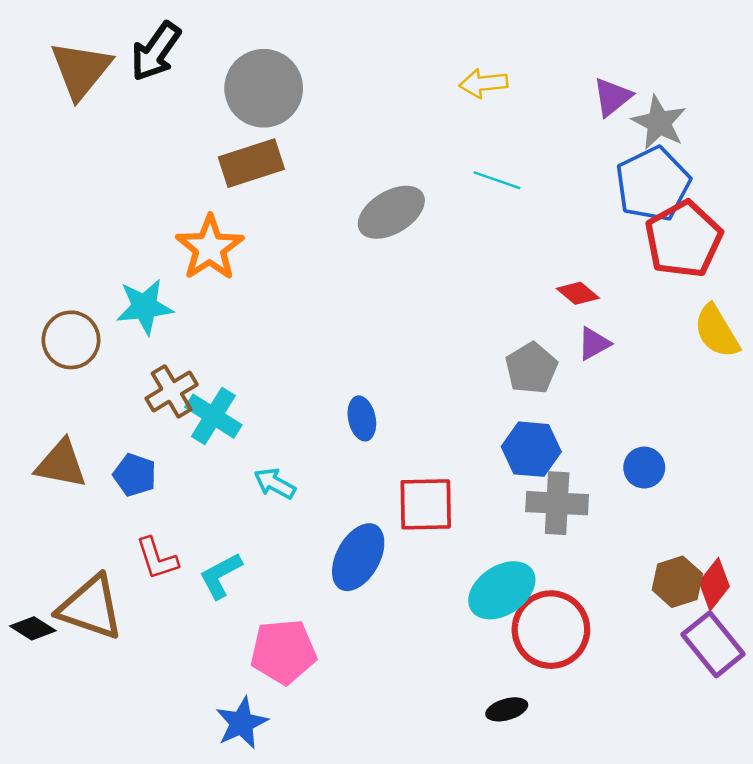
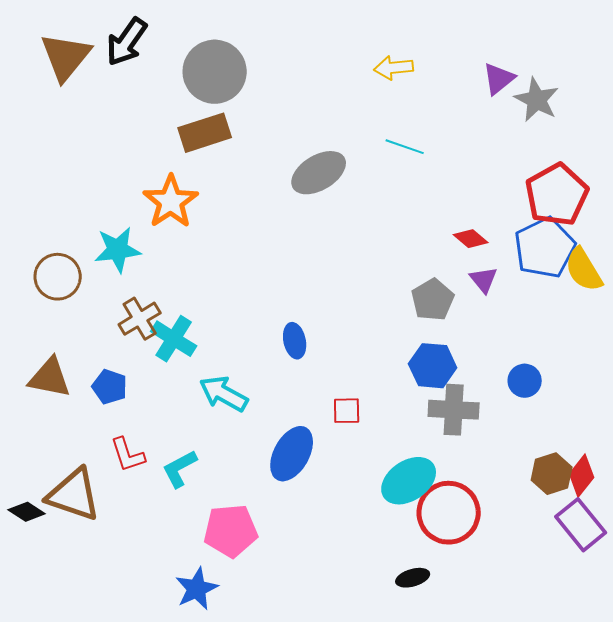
blue pentagon: (653, 184) -> (545, 248), moved
purple triangle: (594, 344) -> (484, 280), turned -40
cyan arrow: (275, 484) -> (224, 394), size x1.4
red square: (426, 504) -> (347, 411), size x0.6

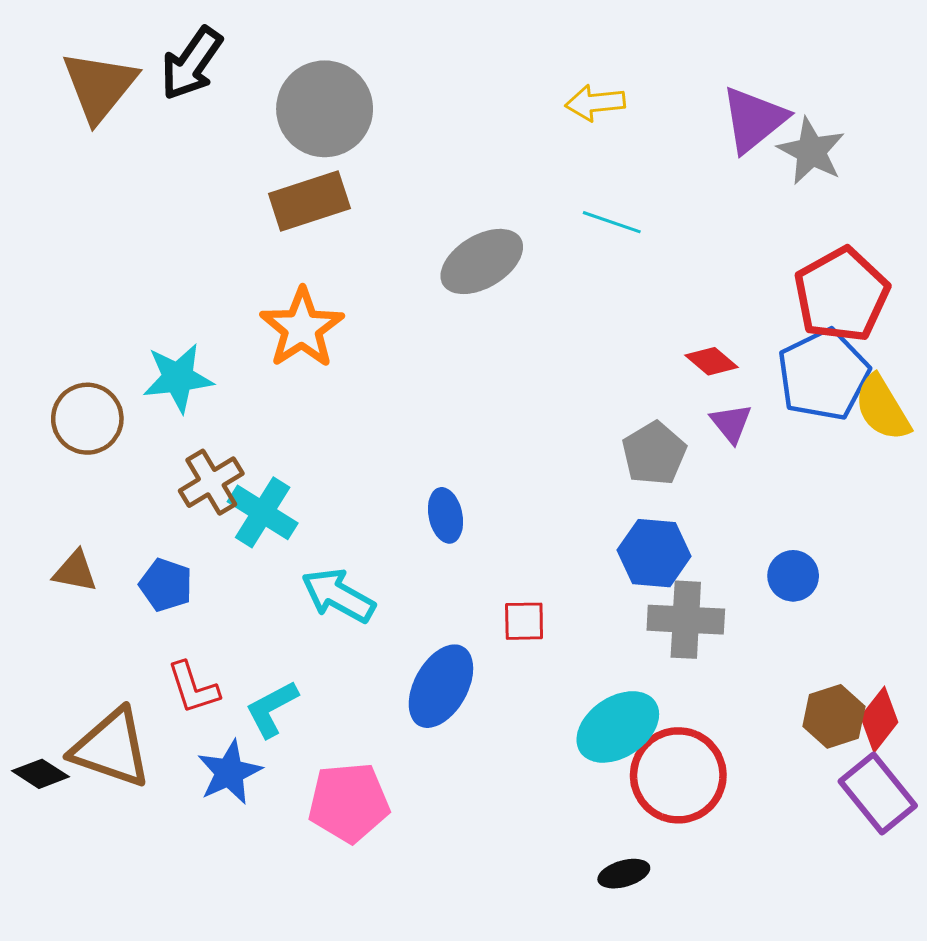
purple triangle: (499, 79) -> (754, 119), size x1.4
orange star: (171, 202) -> (302, 328), moved
brown triangle: (50, 378) -> (75, 571), size x0.7
blue star: (197, 589) -> (229, 772), moved

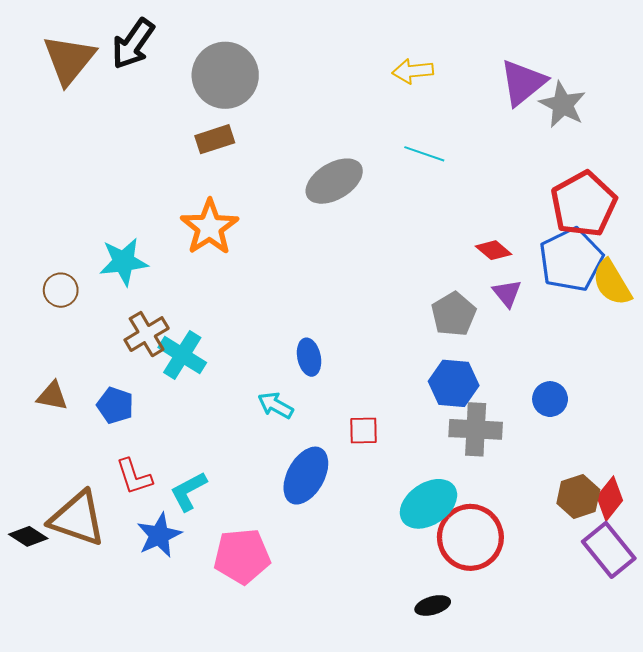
brown rectangle: (309, 201) -> (215, 139), size x0.7
brown circle: (87, 419) -> (61, 290), size x0.7
cyan arrow: (338, 595) -> (275, 405), moved, size x0.7

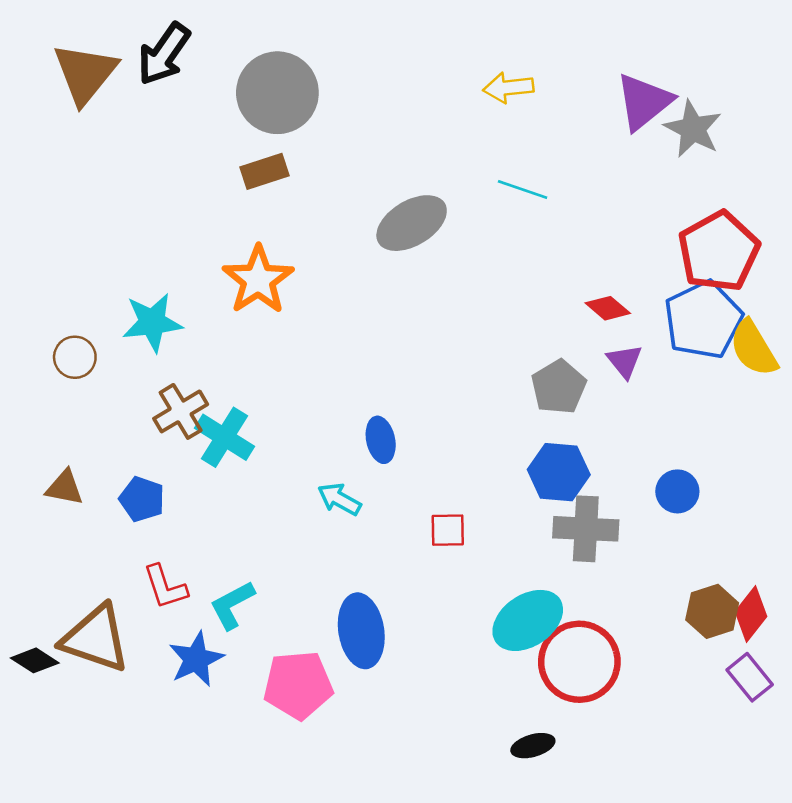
blue ellipse: (306, 476) -> (361, 631), moved, turned -38
purple rectangle: (609, 550) -> (750, 677), size x0.7

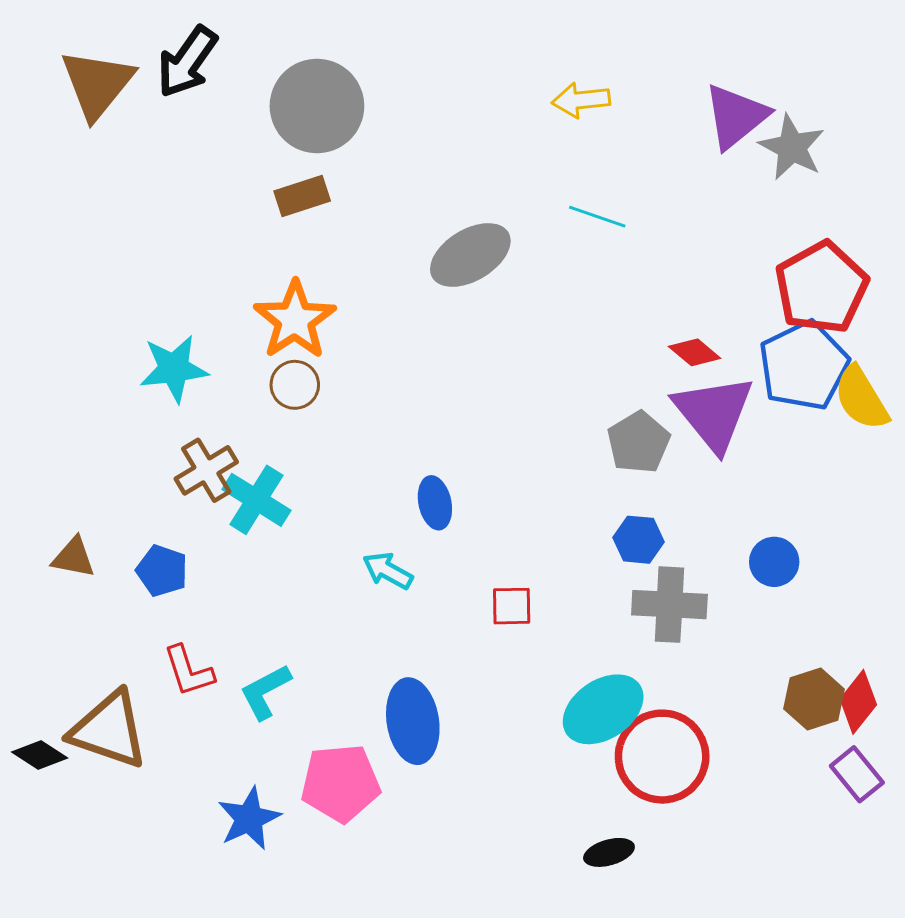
brown circle: (75, 357) -> (295, 385), moved
purple triangle: (624, 361) -> (714, 413), size x2.0
blue hexagon: (559, 472) -> (638, 540), size x0.7
blue star: (196, 659) -> (249, 818), moved

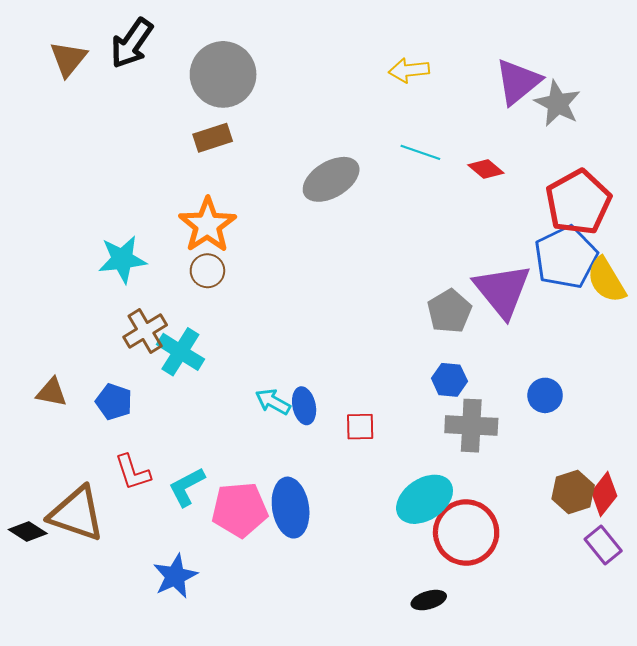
brown triangle: (97, 84) -> (68, 59), size x0.7
red diamond: (695, 352) -> (486, 169), moved
blue ellipse: (435, 503) -> (304, 406), moved
pink pentagon: (341, 783) -> (240, 510), moved

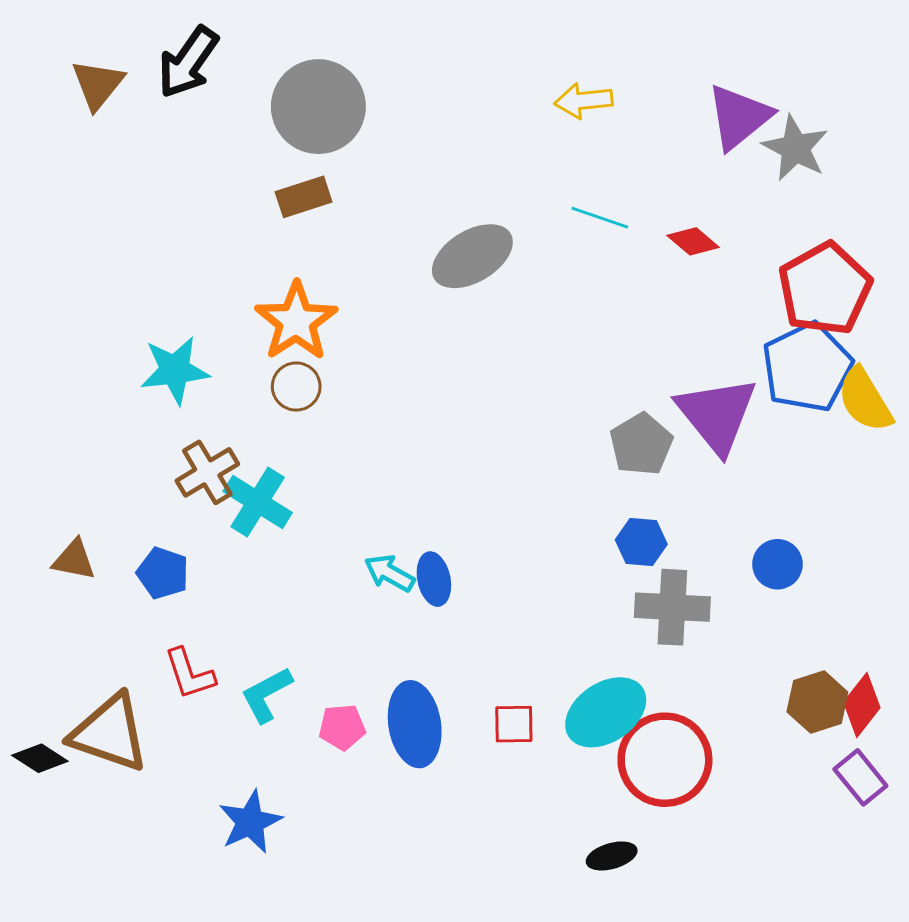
red square: (360, 427) -> (514, 724), moved
pink pentagon: (240, 510) -> (342, 727), size x0.6

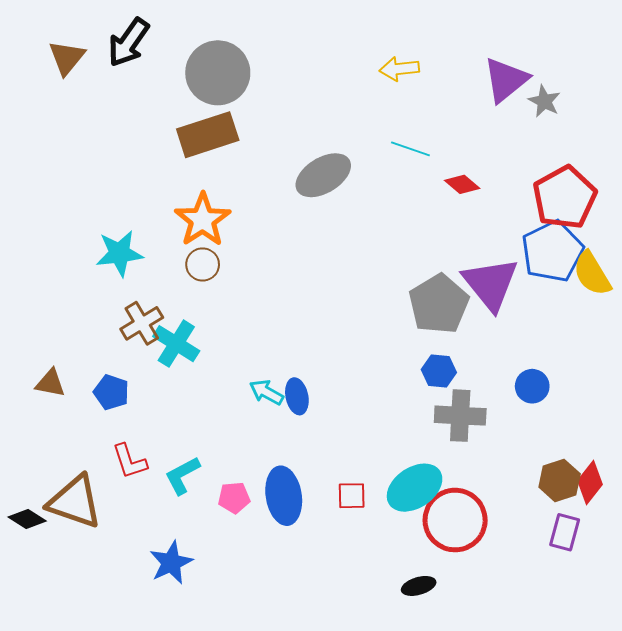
gray star: (795, 148) -> (544, 101), size x0.7
brown rectangle: (304, 197) -> (208, 135), size x1.6
red diamond: (693, 241) -> (462, 184), moved
gray pentagon: (641, 444) -> (439, 304), size x1.4
purple rectangle: (860, 777) -> (565, 532), moved, turned 54

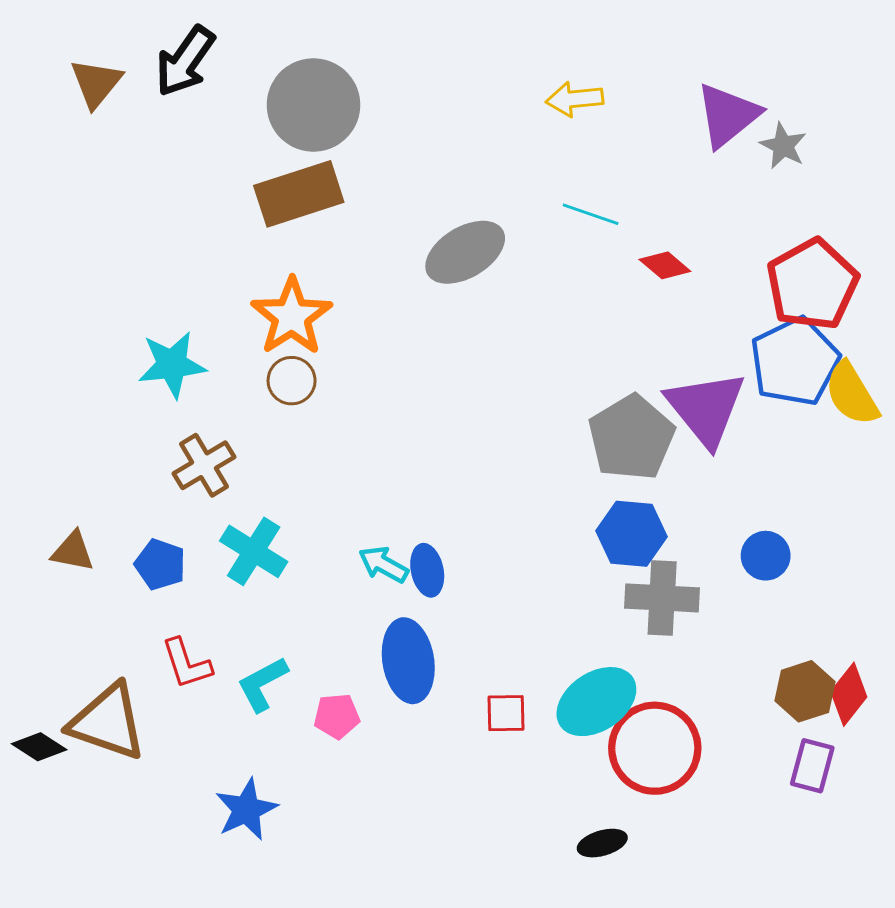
cyan cross: (176, 344) -> (254, 551), moved
blue hexagon: (439, 371) -> (631, 534), size x1.4
blue ellipse: (284, 496) -> (408, 661), moved

